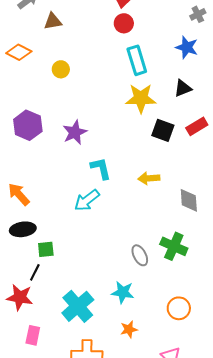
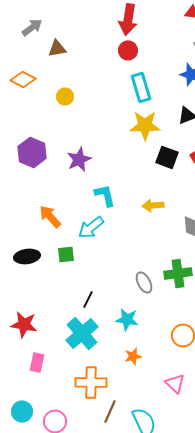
orange arrow: (19, 194) -> (50, 216), moved
green cross: (174, 246) -> (178, 273), turned -32
green square: (46, 249) -> (66, 254), moved
black line: (35, 272) -> (88, 299), moved

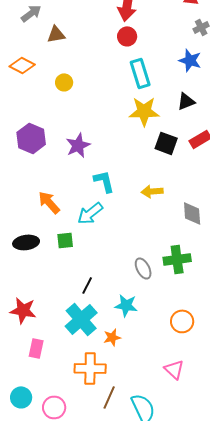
orange star: (133, 356) -> (112, 337), moved

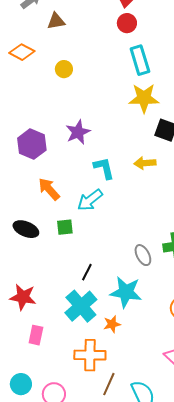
purple hexagon: (31, 138) -> (32, 144), moved
yellow arrow: (152, 191) -> (145, 163), moved
black ellipse: (26, 242) -> (26, 229), turned 30
cyan star: (126, 305) -> (126, 292), size x1.4

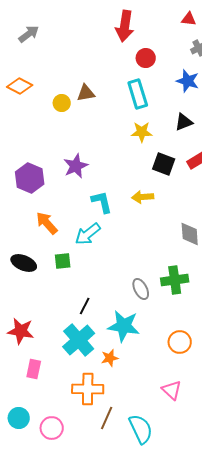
brown triangle: (56, 21) -> (86, 93), moved
red circle: (127, 23) -> (146, 58), moved
yellow star: (144, 98) -> (142, 132), size x0.7

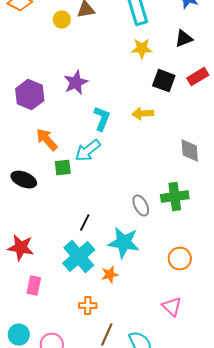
cyan L-shape: (102, 202) -> (102, 119), turned 35
green square: (63, 261) -> (63, 168), moved
orange cross: (88, 389) -> (88, 306), size x0.6

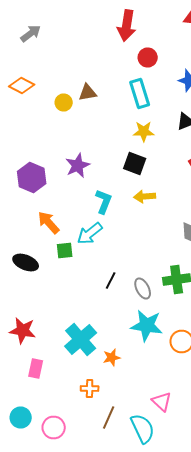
black square: (164, 81) -> (135, 164), moved
black line: (85, 223) -> (111, 280), moved
cyan star: (124, 243) -> (147, 326), moved
pink triangle: (172, 307) -> (162, 402), moved

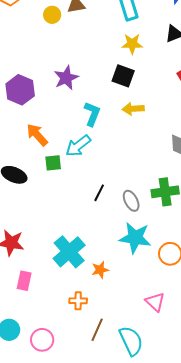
pink triangle: (162, 402) -> (155, 302), moved

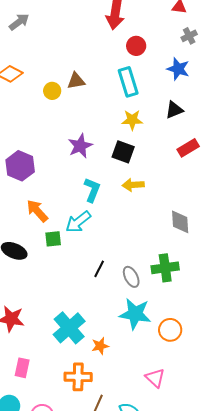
purple star: (66, 78) -> (80, 146), moved
pink rectangle: (24, 281) -> (22, 368), moved
orange cross: (78, 301) -> (78, 377), size x1.5

